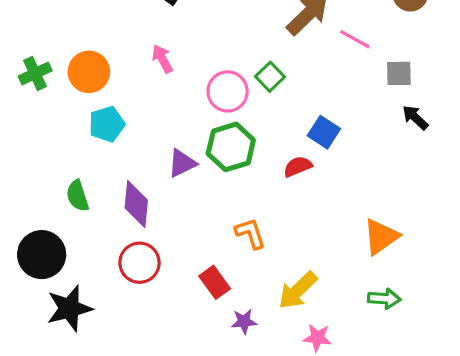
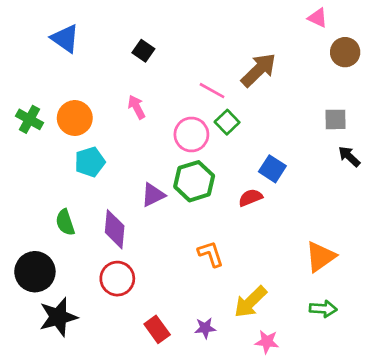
pink line: (355, 39) -> (212, 91), moved
green cross: (35, 73) -> (29, 119), turned -36
red rectangle: (215, 282) -> (157, 329), moved

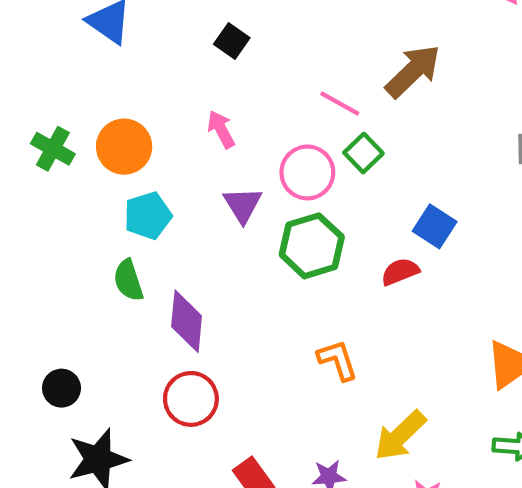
purple triangle: (153, 195) -> (243, 205), moved, turned -36
green semicircle: (65, 222) -> (128, 280), moved
black circle: (35, 272) -> (61, 388), size x0.6

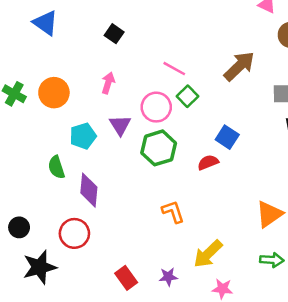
brown arrow: (413, 71) -> (239, 66), moved
pink arrow: (221, 129) -> (108, 83), turned 45
cyan pentagon: (148, 216) -> (83, 136), moved
red circle: (191, 399) -> (74, 233), moved

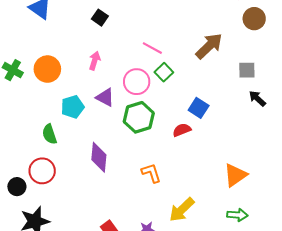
purple triangle: (120, 125) -> (105, 97), turned -30
purple diamond: (89, 190) -> (99, 157), moved
red circle: (74, 233) -> (42, 171), moved

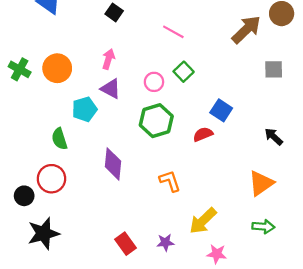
brown arrow: (209, 46) -> (246, 29), moved
pink line: (152, 48) -> (173, 32), moved
pink circle: (137, 82) -> (154, 82), size x0.7
purple triangle: (105, 97) -> (111, 89), moved
black arrow: (257, 98) -> (274, 137), moved

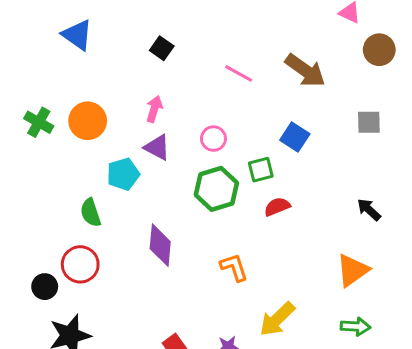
brown arrow: (246, 29) -> (305, 70), moved, turned 80
green square: (184, 72) -> (261, 170), moved, turned 30
blue square: (221, 110) -> (295, 137), moved

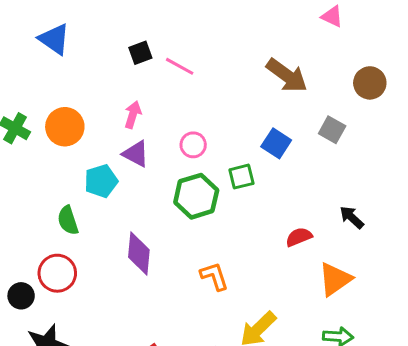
black square: (162, 48) -> (140, 53), turned 35
brown circle: (379, 50) -> (370, 83), moved
pink line: (239, 73) -> (180, 66), moved
gray square: (369, 122) -> (332, 130), moved, turned 30
red semicircle: (277, 207) -> (299, 237), moved

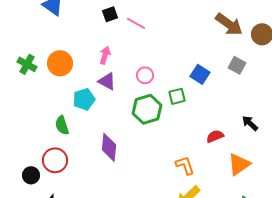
brown arrow: (287, 75) -> (229, 24), moved
orange L-shape: (214, 276) -> (185, 165), moved

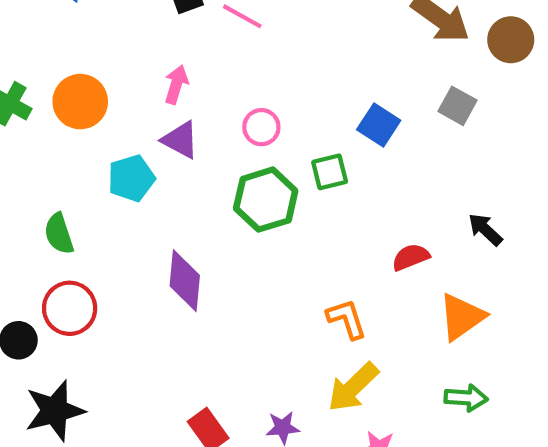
green semicircle: (62, 125) -> (59, 234), moved

